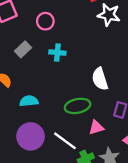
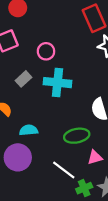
cyan cross: (57, 53) -> (57, 83), size x1.6
purple circle: (30, 136) -> (18, 157), moved

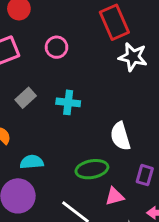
pink circle: (46, 51) -> (57, 47), moved
cyan cross: (57, 83) -> (68, 102), size x0.7

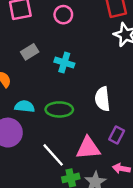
green ellipse: (92, 169) -> (59, 109), moved
pink triangle: (115, 196) -> (88, 148), size x1.5

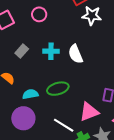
white semicircle: (102, 99) -> (76, 54), moved

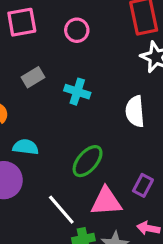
white semicircle: (76, 54) -> (135, 111), moved
green ellipse: (58, 89) -> (88, 161), moved, turned -50

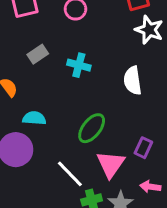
pink triangle: (106, 201) -> (111, 164), turned -48

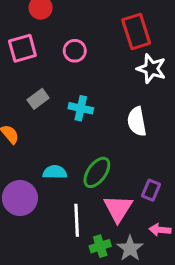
cyan semicircle: (34, 118) -> (55, 172), moved
white line: (70, 174) -> (77, 220), turned 44

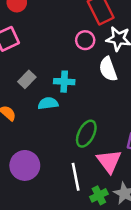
pink circle: (75, 51) -> (85, 40), moved
white semicircle: (137, 122) -> (108, 69), moved
cyan semicircle: (55, 172) -> (48, 103), moved

